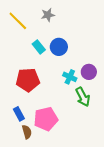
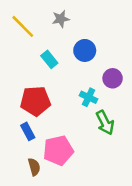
blue circle: (59, 47) -> (85, 50), moved
purple circle: (89, 72) -> (113, 78), moved
blue rectangle: (19, 114) -> (28, 131), moved

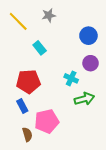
blue circle: (85, 50) -> (88, 36), moved
green arrow: (105, 123) -> (84, 99), turned -78

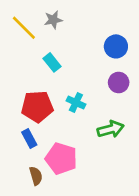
gray star: (49, 15) -> (53, 20), moved
cyan cross: (71, 78) -> (76, 103), moved
pink pentagon: (47, 121) -> (61, 159), turned 30

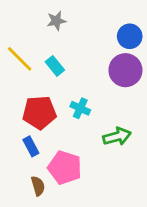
yellow line: (24, 28) -> (20, 59), moved
blue circle: (116, 46) -> (130, 36), moved
purple circle: (119, 82) -> (125, 70), moved, size x1.5

